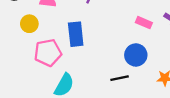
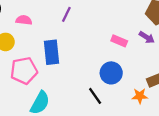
black line: (120, 78) -> (95, 96), turned 66

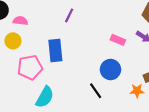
pink semicircle: (24, 20) -> (20, 21), moved

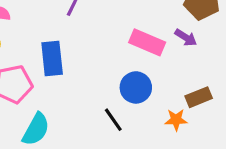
pink rectangle: (118, 40) -> (147, 42), size x1.5

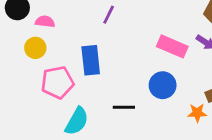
black line: (113, 120) -> (124, 107), moved, turned -55

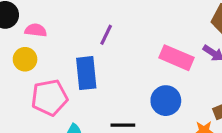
purple line: (109, 15) -> (106, 35), moved

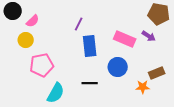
pink semicircle: (36, 30) -> (33, 21), turned 128
blue rectangle: (86, 73) -> (90, 46), moved

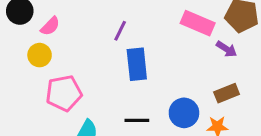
pink rectangle: (125, 39) -> (198, 23), moved
blue circle: (118, 67) -> (184, 113), moved
brown rectangle: (157, 73) -> (227, 93), moved

